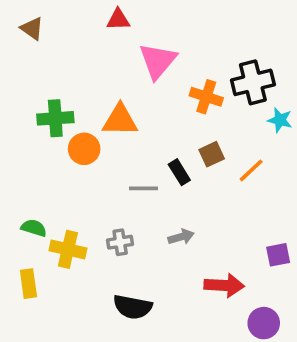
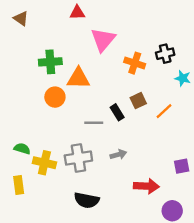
black cross: (253, 82) -> (165, 54), size x0.7
green cross: (55, 118) -> (50, 62), moved
gray cross: (120, 242) -> (78, 158), size x1.6

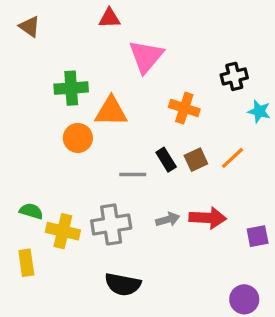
orange cross: (135, 63) -> (184, 108), moved
brown square: (138, 101) -> (196, 160), moved
red arrow: (146, 186) -> (208, 218), moved

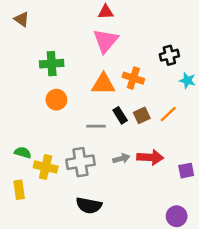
red triangle: (109, 18) -> (106, 12), moved
orange triangle: (111, 111) -> (103, 84), moved

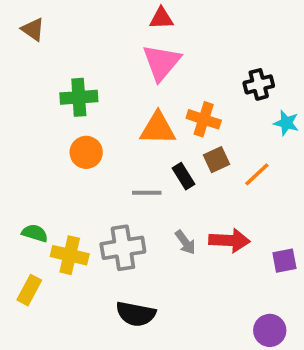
brown square: (142, 115) -> (217, 160), moved
gray arrow: (121, 159) -> (185, 242), turned 70
yellow rectangle: (19, 190) -> (29, 290), turned 36

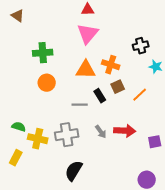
black semicircle: (136, 314) -> (74, 171), turned 110

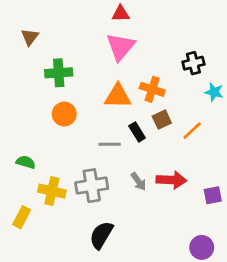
brown triangle: (18, 16) -> (30, 37), moved, turned 32
green semicircle: (19, 127) -> (26, 162), moved

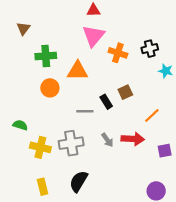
orange cross: (152, 89) -> (118, 53), moved
orange triangle: (118, 96) -> (78, 71), moved
orange line: (192, 131) -> (152, 116), moved
yellow rectangle: (22, 217) -> (42, 187), moved, turned -42

